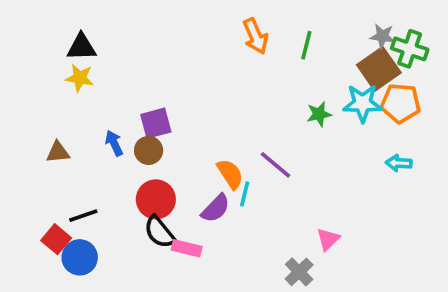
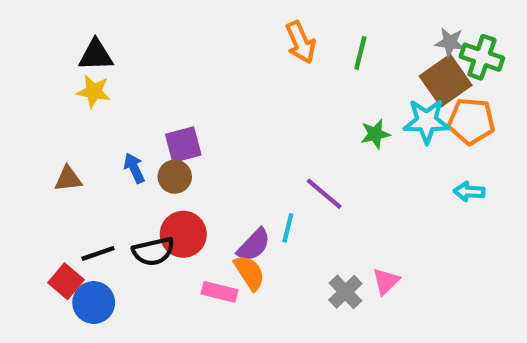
orange semicircle: (230, 174) -> (249, 273), moved
black semicircle: (159, 232) -> (153, 251), moved, turned -64
gray cross: (299, 272) -> (345, 292), moved

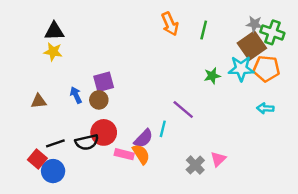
pink rectangle: (220, 292) -> (124, 154), moved

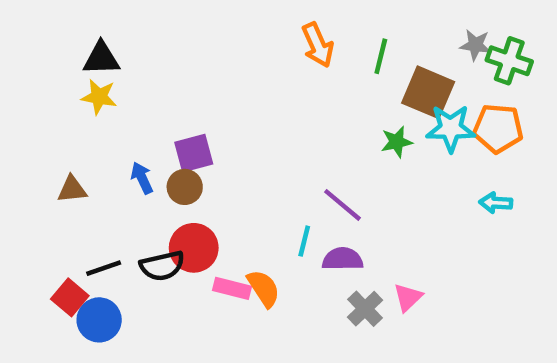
brown square: (252, 46) -> (428, 92), moved, turned -32
purple semicircle: (143, 138) -> (342, 259), moved, turned -135

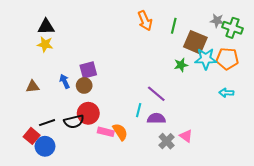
pink triangle: (408, 297) -> (186, 136), turned -40

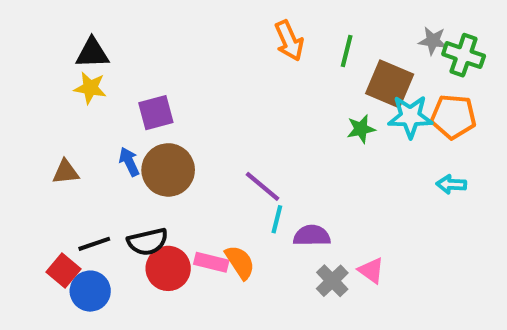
purple square: (88, 70) -> (156, 113), moved
brown circle: (84, 85) -> (168, 170), size x1.6
purple line: (156, 94) -> (263, 186), moved
red circle: (88, 113) -> (168, 268), moved

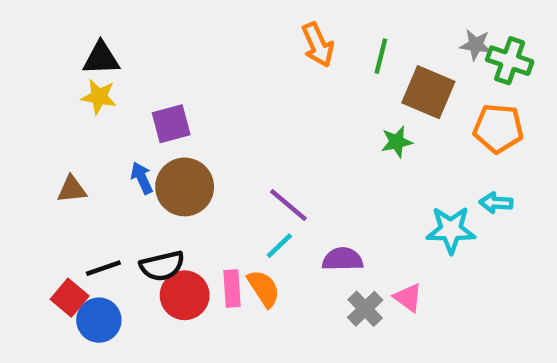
cyan star: (410, 117) -> (451, 230), moved
cyan line: (277, 219) -> (279, 246), moved, turned 32
pink rectangle: (211, 262) -> (232, 289), turned 72

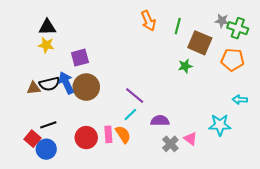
blue arrow: (142, 178) -> (66, 83), size x1.5
cyan arrow: (496, 203) -> (240, 100), moved
cyan star: (451, 230) -> (220, 125), moved
black semicircle: (162, 266) -> (49, 84), moved

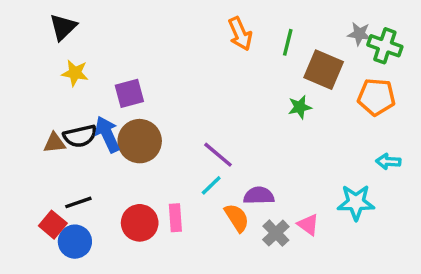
black triangle: (47, 27) -> (63, 27), moved, turned -42
orange semicircle: (123, 134) -> (237, 218), moved

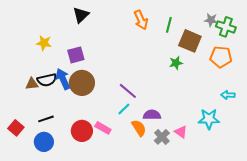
black triangle: (63, 27) -> (81, 15), moved
pink rectangle: (175, 218) -> (103, 128), turned -56
red square: (53, 225) -> (16, 128), moved

